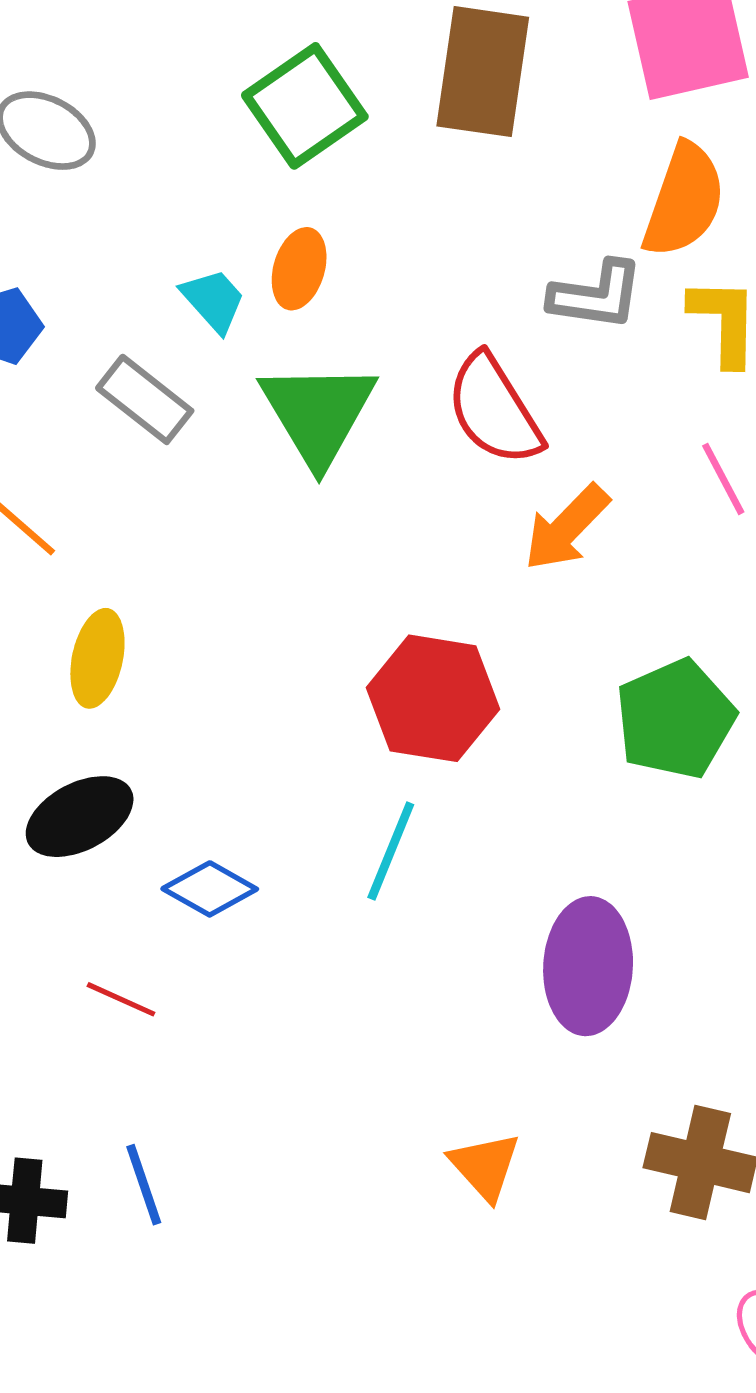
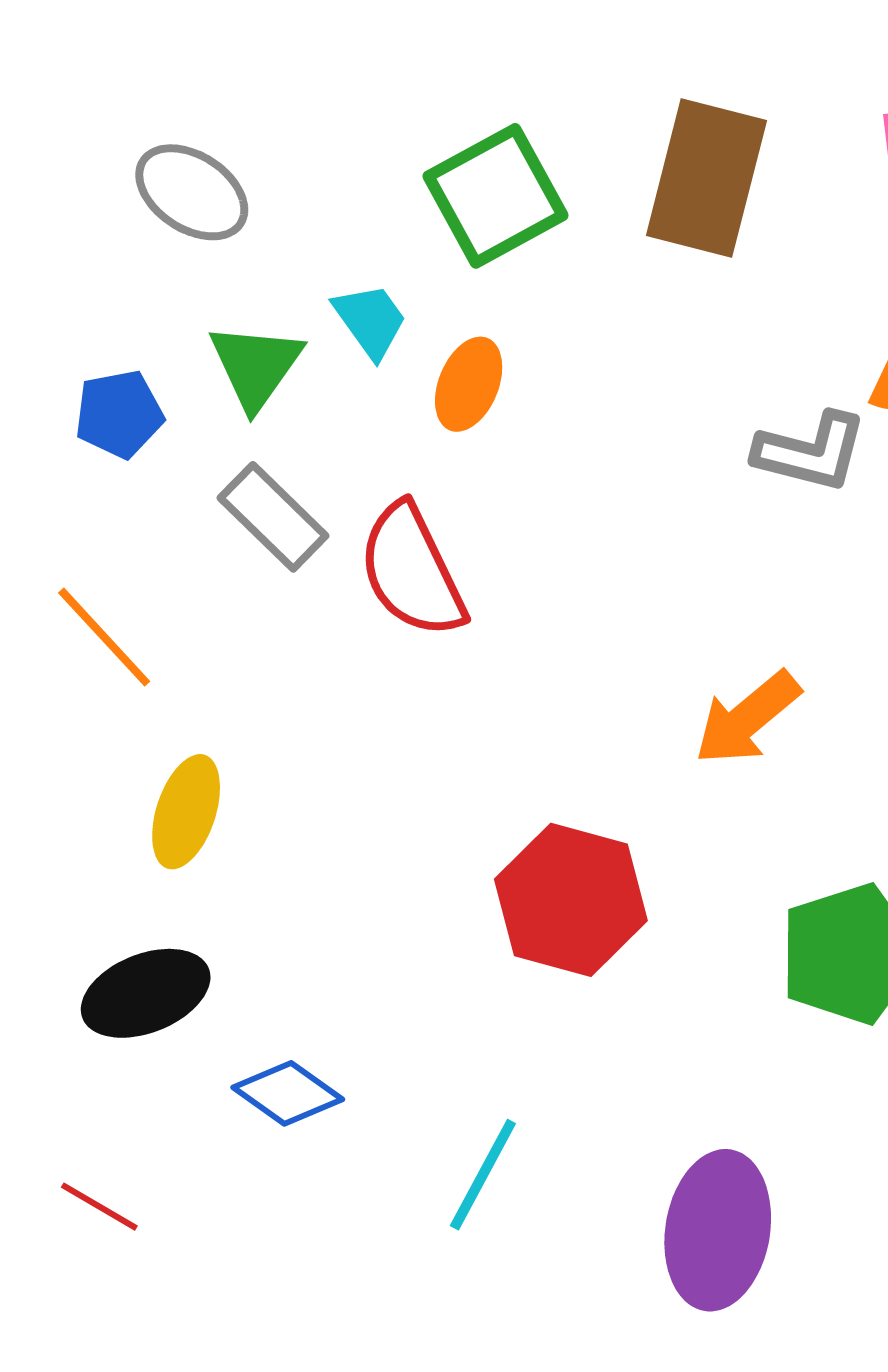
cyan trapezoid: (213, 300) -> (370, 321), moved
red semicircle: (494, 410) -> (412, 571), moved
green triangle: (318, 413) -> (256, 366), moved, size x0.7
cyan line: (391, 851) -> (483, 1175), moved
red line: (121, 999) -> (99, 1207), moved

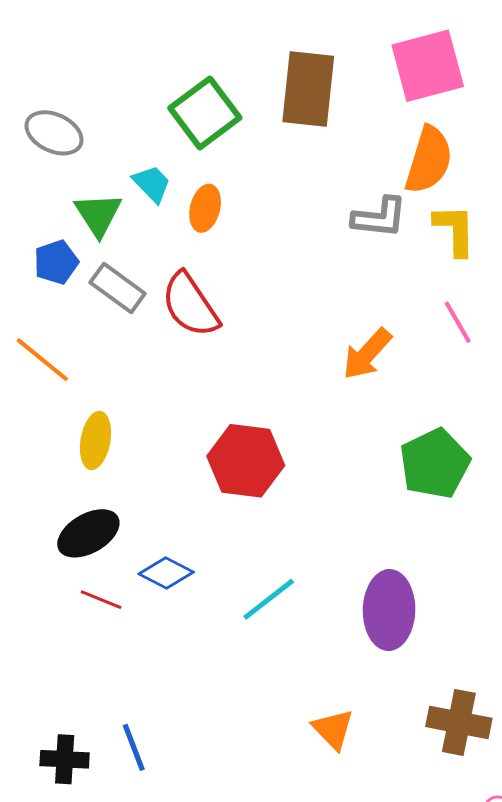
blue pentagon: (119, 414) -> (56, 262), moved
red hexagon: (571, 900) -> (246, 461), moved
cyan line: (483, 1175) -> (269, 599), turned 32
red line: (99, 1207) -> (101, 600), moved

